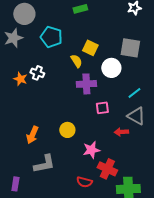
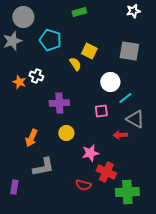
white circle: (111, 68) -> (110, 82), moved
purple cross: (86, 84) -> (59, 103), moved
cyan line: (134, 93) -> (125, 98), moved

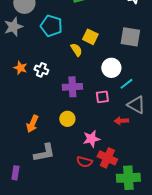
white cross: (36, 76) -> (41, 70), moved
purple cross: (59, 103) -> (72, 87), moved
red semicircle: (83, 185) -> (84, 162), moved

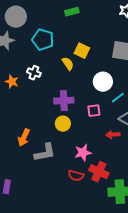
white cross: (41, 70) -> (34, 73), moved
yellow circle: (67, 119) -> (63, 124), moved
gray L-shape: (44, 153) -> (45, 153), moved

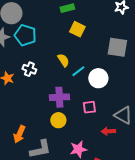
cyan pentagon: (43, 40) -> (25, 35), moved
yellow square: (82, 51) -> (77, 29), moved
cyan line: (118, 98) -> (78, 71), moved

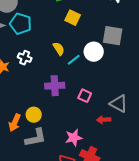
white circle: (98, 78) -> (94, 52), moved
pink square: (89, 107) -> (85, 96), turned 32
yellow circle: (58, 120) -> (34, 115), moved

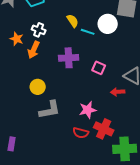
cyan line: (74, 60) -> (88, 32), turned 56
yellow circle: (34, 115) -> (38, 87), moved
orange arrow: (15, 123) -> (34, 50), moved

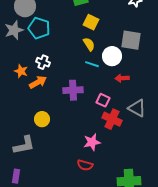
yellow semicircle: (73, 21) -> (89, 44), moved
orange arrow: (34, 50) -> (38, 82), turned -144
red arrow: (118, 92) -> (122, 78), moved
gray L-shape: (50, 110) -> (24, 145), moved
red cross: (104, 129) -> (112, 119), moved

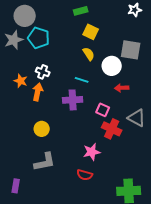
cyan line: (92, 64) -> (82, 80), moved
orange arrow: (38, 82) -> (38, 92), turned -48
gray L-shape: (24, 145) -> (45, 162), moved

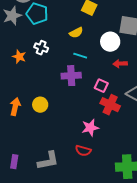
yellow semicircle: (89, 54) -> (76, 33), moved, turned 96
orange arrow: (38, 92) -> (15, 107), moved
gray L-shape: (45, 162) -> (48, 161), moved

